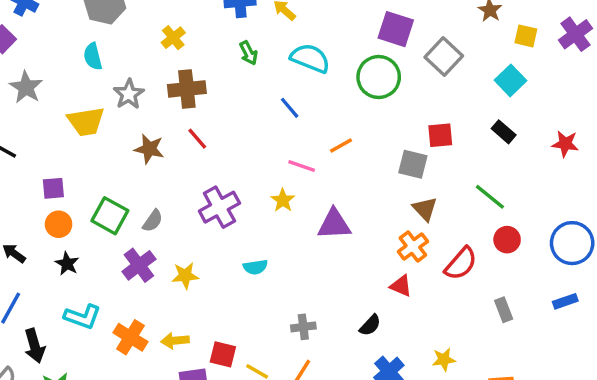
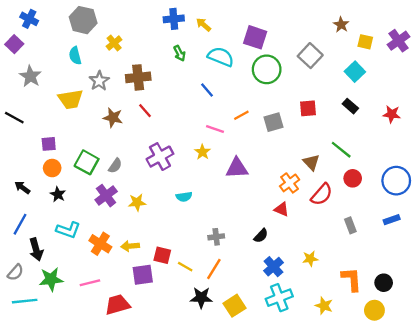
purple square: (396, 29) -> (255, 37), moved
yellow cross: (173, 38) -> (114, 43), moved
gray square: (413, 164) -> (274, 122), moved, turned -30
brown triangle: (425, 209) -> (311, 162), moved

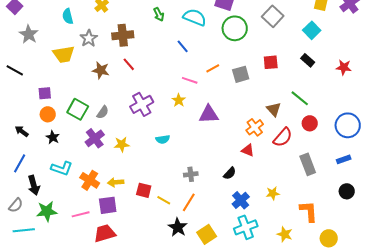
gray rectangle: (350, 225) -> (308, 164), size x1.5
purple square: (143, 275) -> (108, 205), moved
black circle: (384, 283) -> (347, 191), moved
black star: (201, 298) -> (178, 227), turned 30

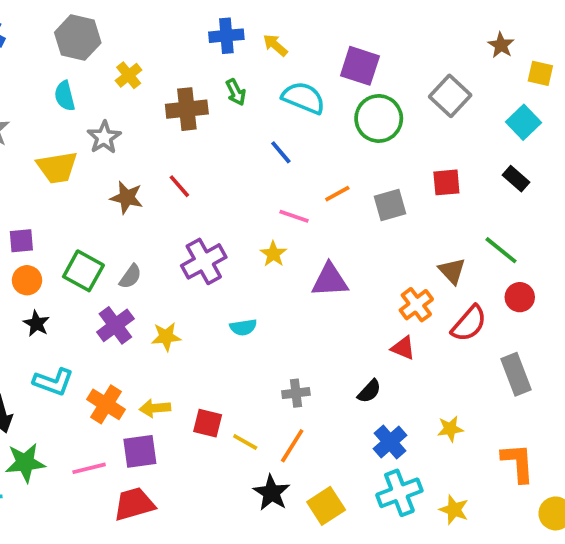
brown cross: (123, 35) -> (187, 109), moved
yellow star: (285, 234) -> (454, 510), moved

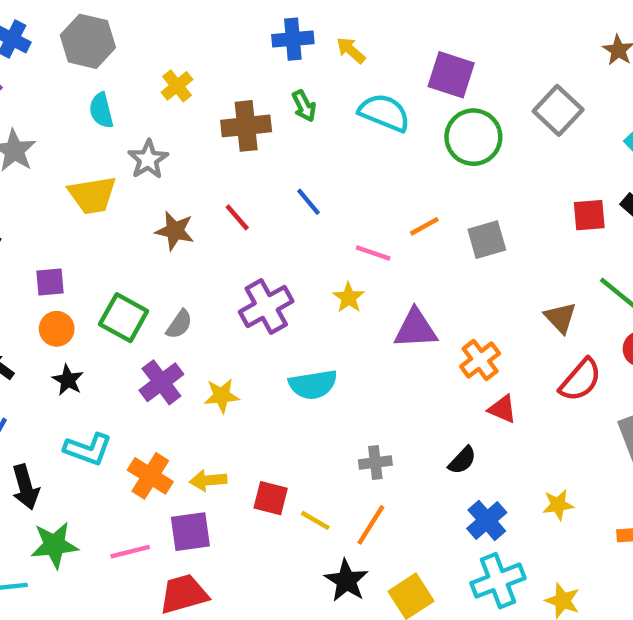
gray hexagon: (78, 38) -> (88, 41), moved
blue line: (281, 152) -> (308, 202), moved
red square: (446, 182) -> (589, 215), moved
orange cross: (416, 305) -> (480, 360), moved
cyan semicircle: (243, 327) -> (313, 385), size x1.5

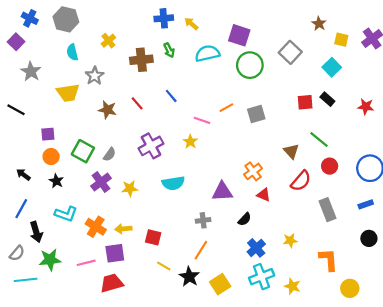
cyan semicircle: (384, 113) -> (207, 53), turned -35
purple triangle: (415, 329) -> (222, 192), moved
yellow line: (315, 520) -> (164, 266), moved

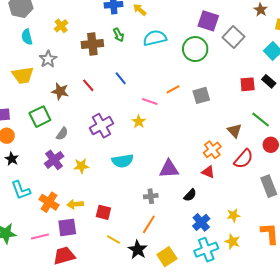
purple square: (239, 35) -> (208, 21), moved
green square: (83, 151) -> (40, 117), moved, turned 35
orange cross: (253, 171) -> (212, 150), moved
cyan L-shape: (66, 214) -> (21, 190), turned 50
yellow star: (292, 286) -> (232, 242), moved

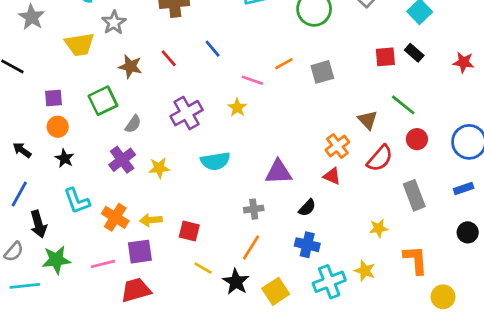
yellow star: (233, 215) -> (379, 228), moved
blue cross: (201, 222) -> (307, 245), moved, turned -36

